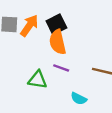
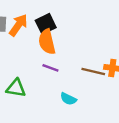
green triangle: (38, 80) -> (16, 88), moved

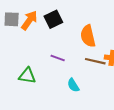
orange semicircle: (47, 42) -> (88, 36), moved
cyan semicircle: (68, 99) -> (73, 85), turned 32

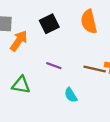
orange arrow: (29, 20) -> (19, 41), moved
orange semicircle: (88, 36) -> (89, 21), moved

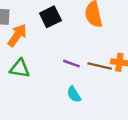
purple line: (54, 66) -> (71, 64), moved
green triangle: (21, 85) -> (20, 68), moved

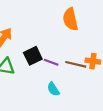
black square: (50, 17) -> (33, 56), moved

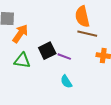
brown line: (76, 64) -> (87, 34), moved

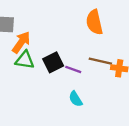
brown line: (87, 34) -> (100, 61), moved
green triangle: (22, 61) -> (25, 60), moved

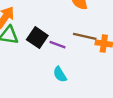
black square: (53, 62) -> (37, 38), turned -30

